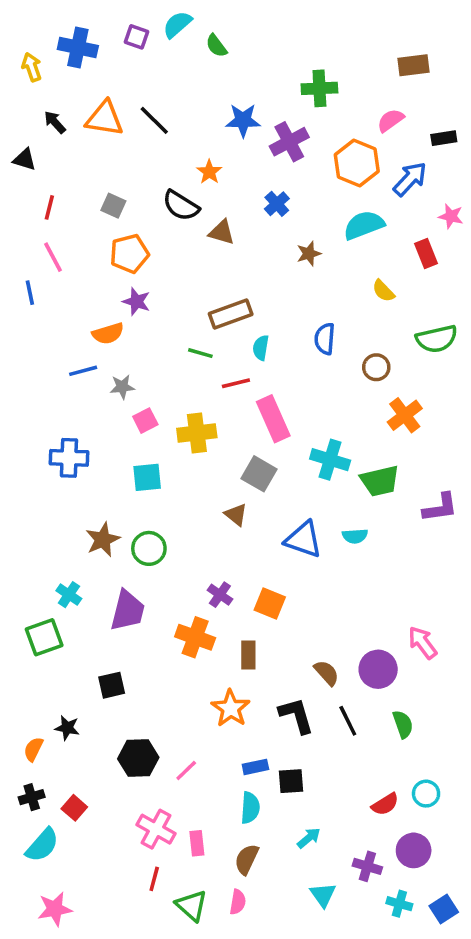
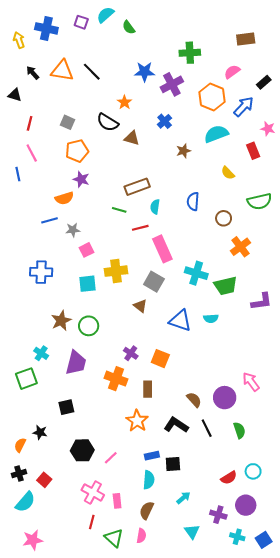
black rectangle: (444, 138) -> (264, 82), turned -32
yellow cross: (197, 433) -> (116, 271), moved
black L-shape: (296, 715) -> (176, 425), turned -40

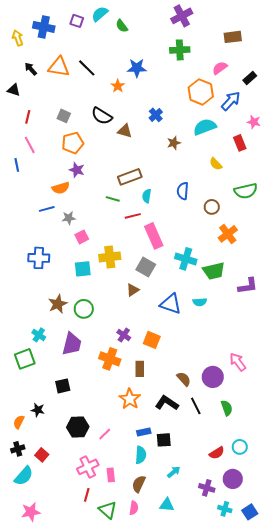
purple cross: (172, 84) -> (182, 16), moved
orange star: (124, 102) -> (118, 86), moved
brown triangle: (140, 306) -> (133, 290), turned 48
pink cross: (93, 492) -> (88, 467), turned 35
cyan triangle: (192, 532) -> (167, 505), moved, turned -49

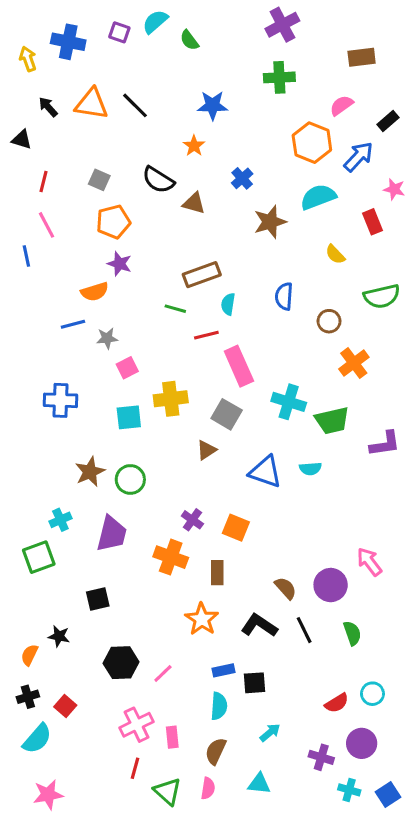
orange star: (118, 86) -> (194, 146), moved
brown star: (174, 143) -> (270, 222), size x1.5
cyan cross: (39, 335) -> (60, 520), turned 32

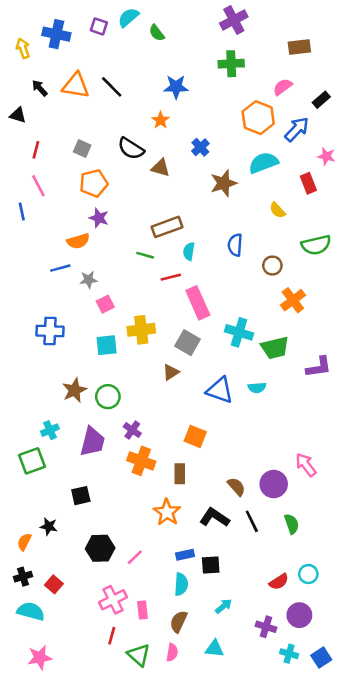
purple cross: (192, 520) -> (132, 430), moved
cyan semicircle: (37, 739) -> (31, 611), turned -116

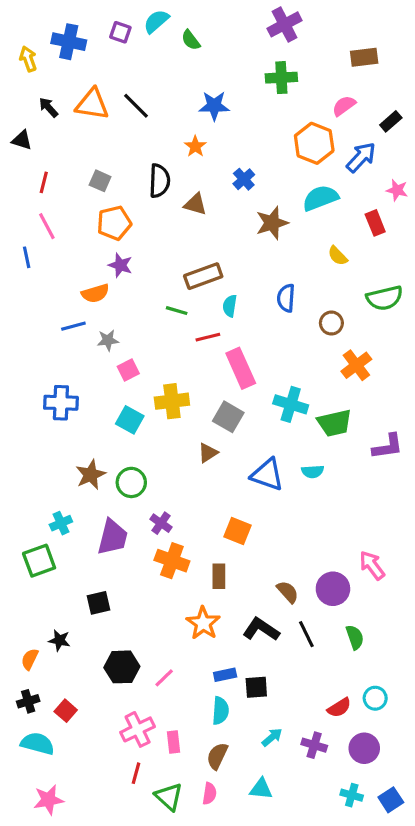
black semicircle: (131, 149) -> (159, 181), turned -120
cyan square: (107, 345) -> (130, 420), turned 35
purple cross: (266, 627) -> (314, 745), moved

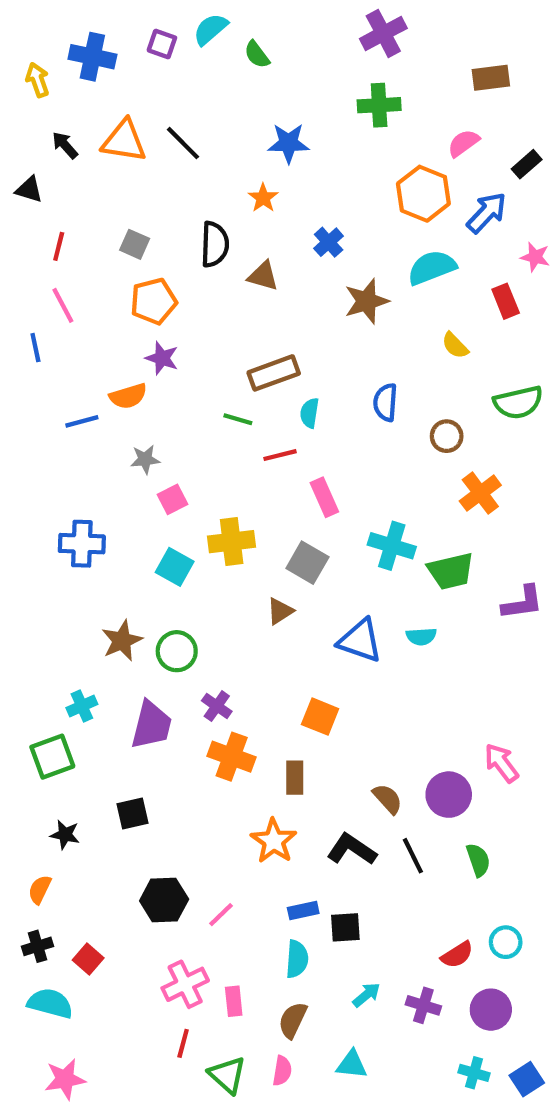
blue line: (73, 326) -> (82, 421), moved
pink rectangle: (241, 368) -> (324, 497), size x0.7
black star: (59, 640) -> (65, 835), moved

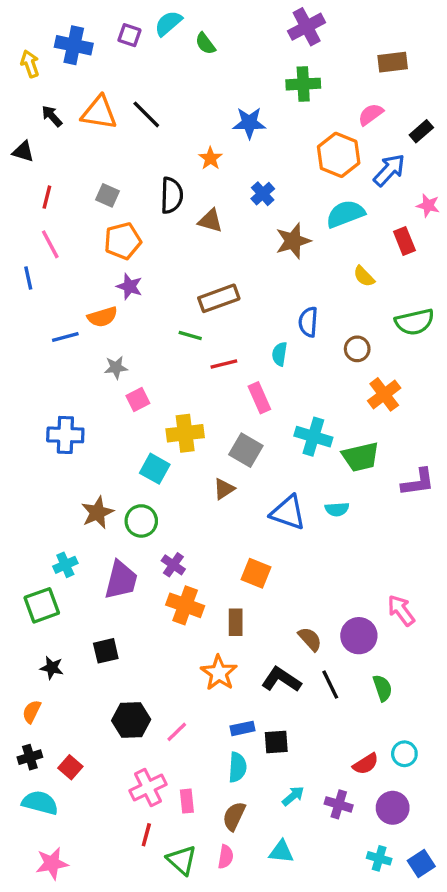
blue star: (288, 143) -> (249, 123), moved
cyan semicircle: (310, 413) -> (280, 354), moved
cyan square: (175, 567) -> (155, 469), moved

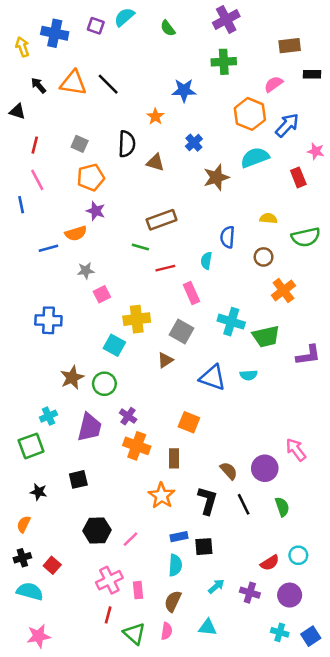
green semicircle: (205, 44) -> (168, 28), moved
black rectangle: (421, 131) -> (312, 74), moved, turned 42
yellow semicircle: (364, 276) -> (268, 218), moved, turned 140
black L-shape: (281, 680) -> (208, 501), turned 72

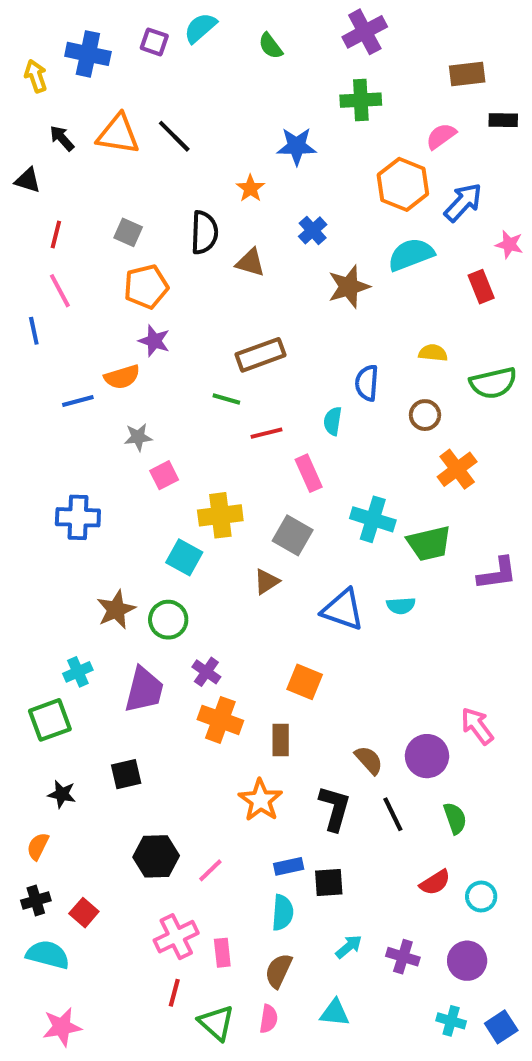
red semicircle: (270, 563) -> (435, 882), moved

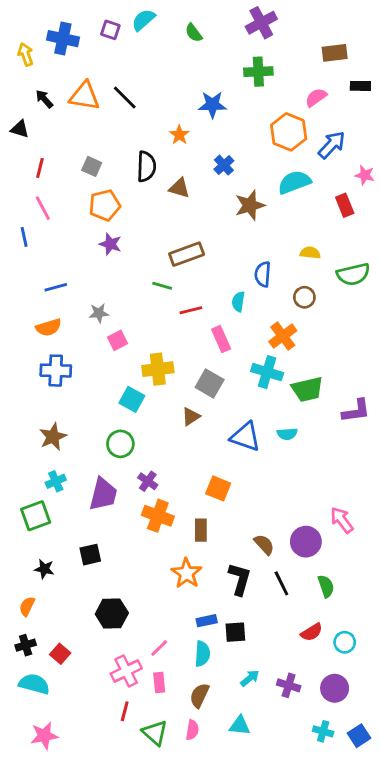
orange semicircle: (122, 377) -> (49, 327), moved
orange cross: (457, 469) -> (283, 336), moved
brown star: (116, 610) -> (53, 437), moved
pink line: (210, 870) -> (159, 648), moved

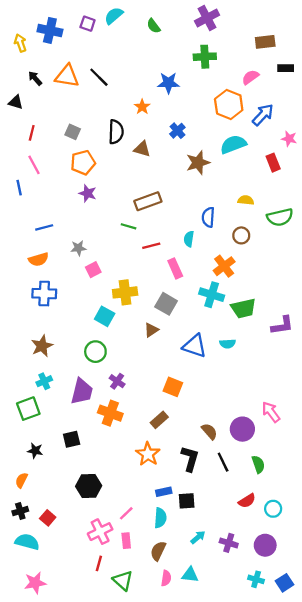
orange cross: (158, 516) -> (110, 413), moved
brown rectangle: (201, 530) -> (159, 420), turned 48
pink semicircle: (192, 730) -> (166, 578), moved

